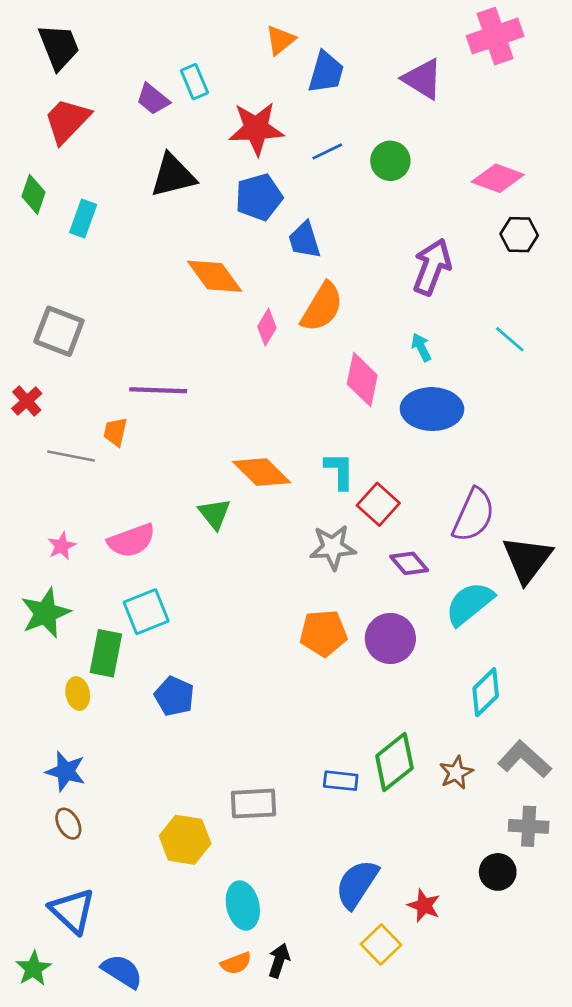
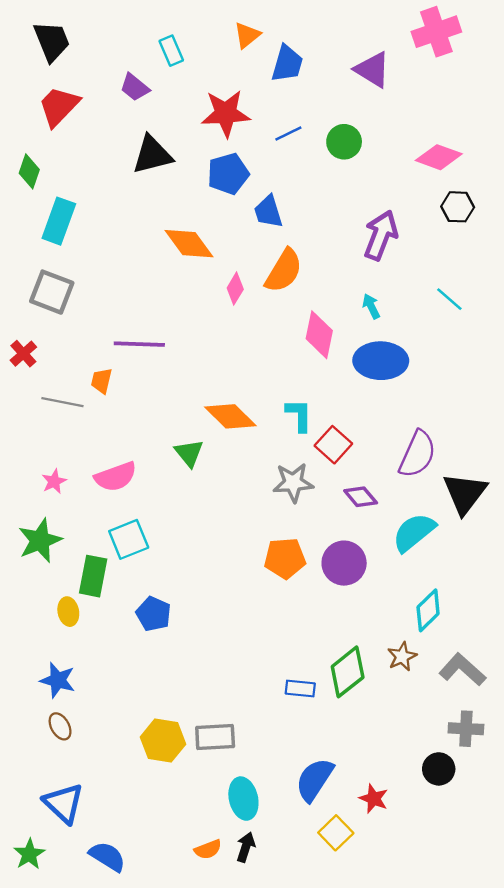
cyan rectangle: (194, 82) -> (171, 51), moved
cyan rectangle: (83, 219) -> (59, 221), moved, size x1.4
brown star: (456, 773) -> (402, 657), moved
gray rectangle: (254, 804) -> (215, 737), moved
cyan ellipse: (243, 906) -> (243, 799), moved

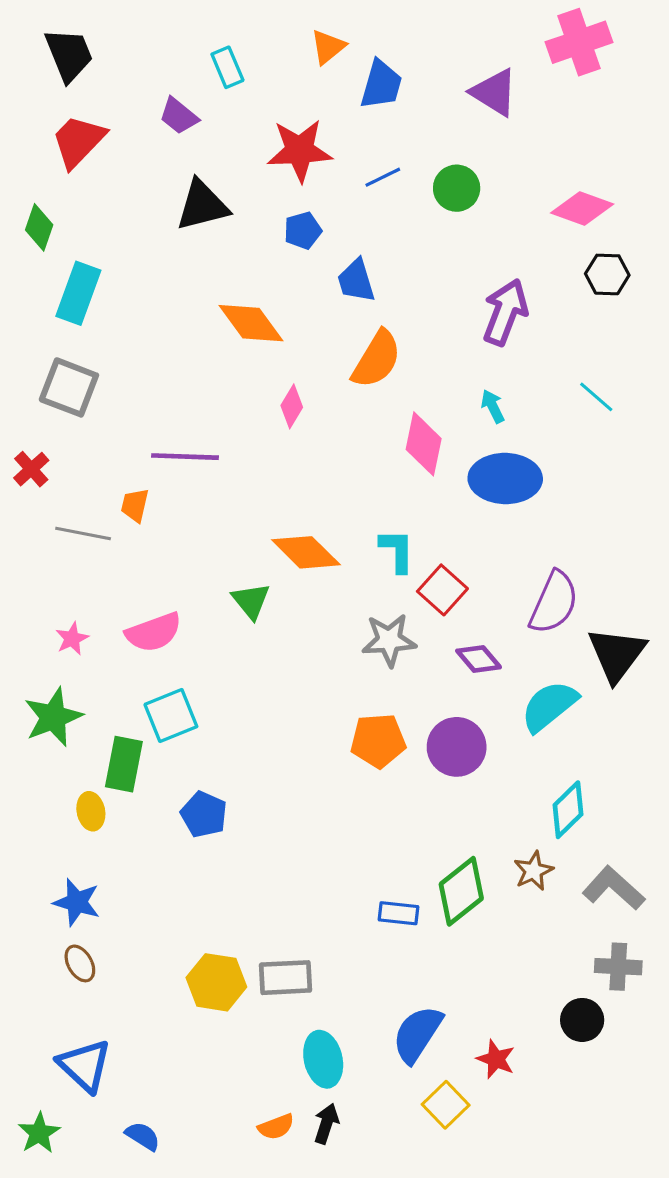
blue pentagon: (228, 174) -> (303, 231), size x0.7
pink diamond: (235, 289) -> (292, 406), moved
blue semicircle: (107, 857) -> (143, 1136), size x0.7

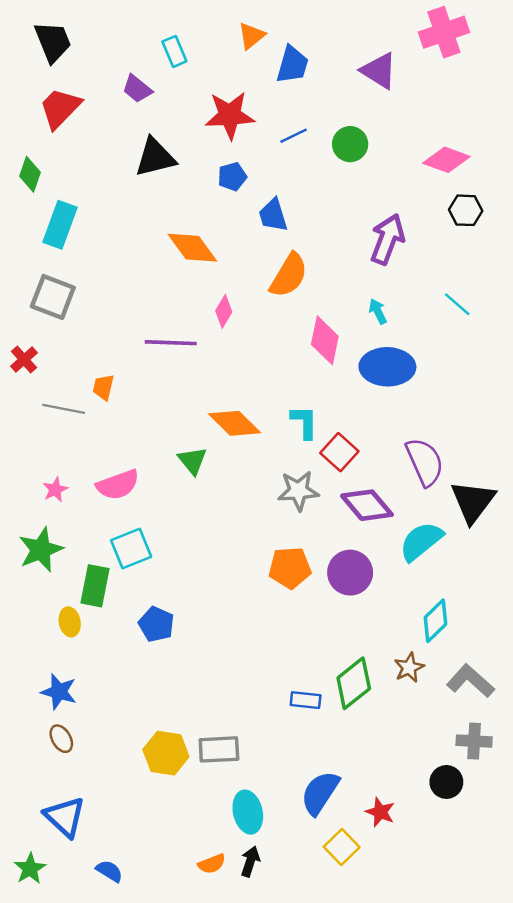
purple line: (185, 457) -> (171, 343), moved
purple semicircle: (554, 602) -> (425, 462), turned -48
purple diamond: (479, 659) -> (367, 505), size x1.5

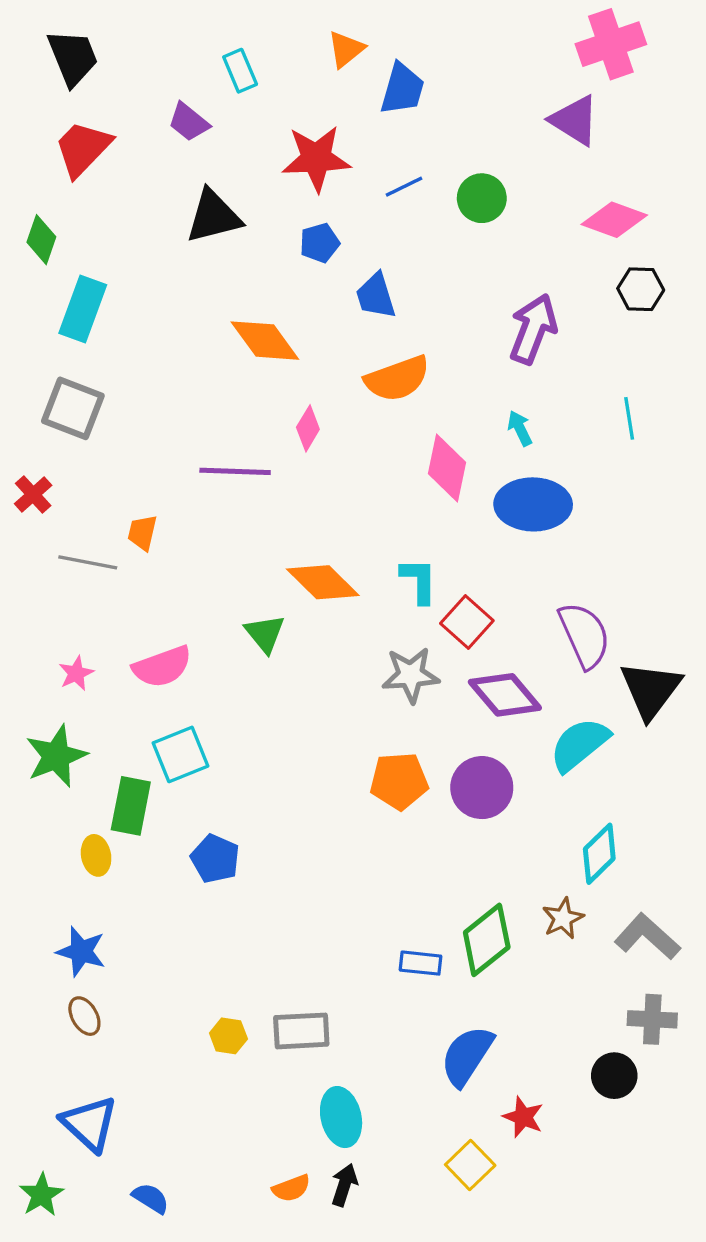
purple triangle: (379, 71) -> (574, 120), moved
orange semicircle: (289, 275) -> (397, 379), turned 39
cyan line: (457, 304) -> (629, 418), turned 40
yellow hexagon: (166, 753) -> (228, 1036), size x0.6
blue semicircle: (320, 793) -> (467, 1056), moved

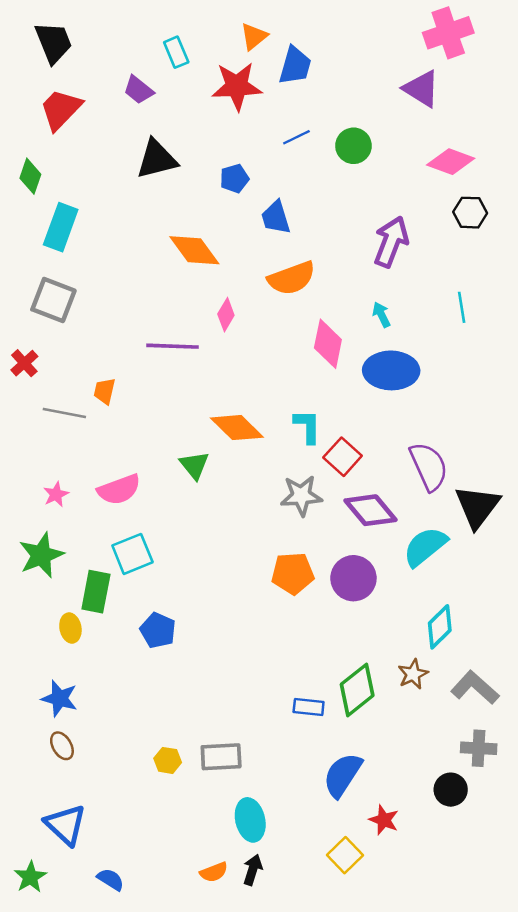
red star: (316, 158) -> (237, 86), moved

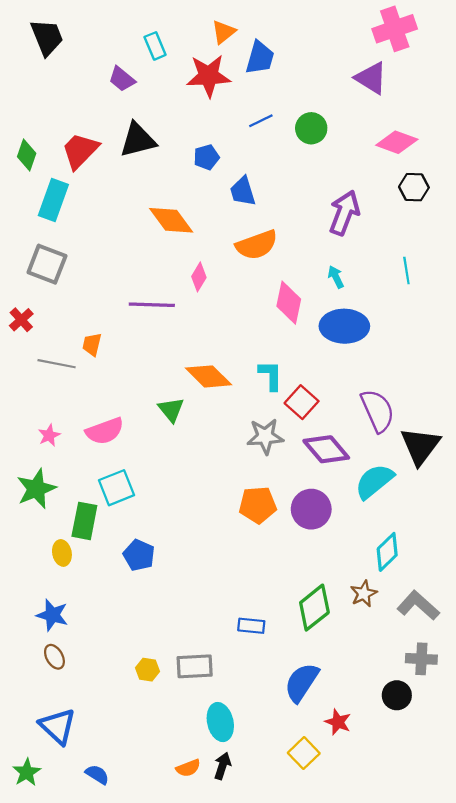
red trapezoid: (61, 109) -> (80, 151), moved
blue rectangle: (309, 707) -> (251, 626), moved

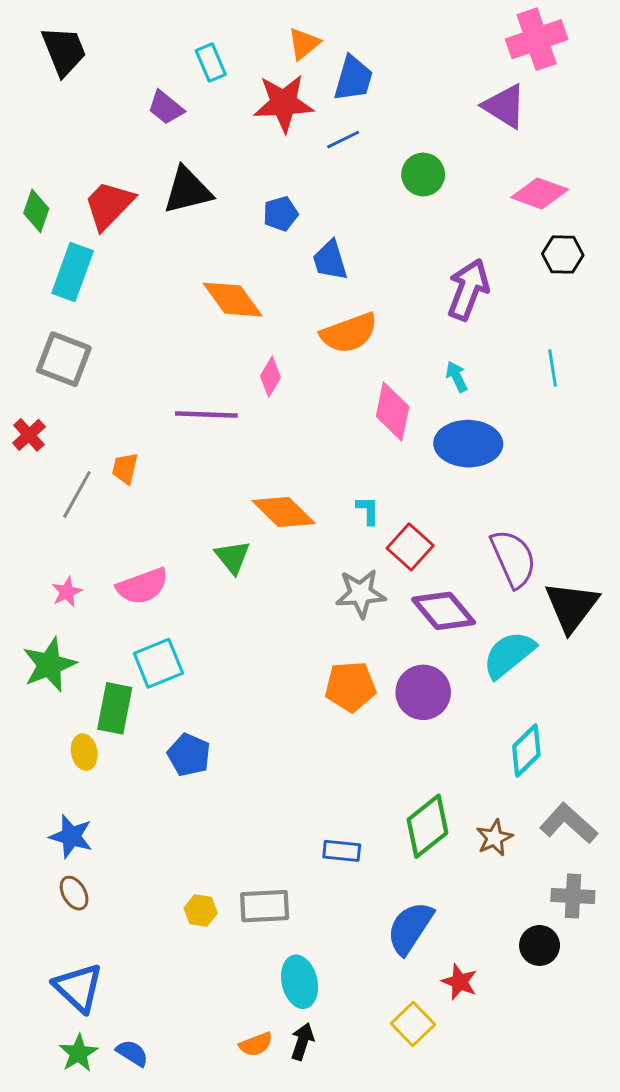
blue line: (261, 121) -> (343, 140), moved
gray line: (57, 364) -> (77, 495), turned -72
cyan L-shape: (271, 375) -> (368, 511), size x0.7
brown star: (364, 594) -> (494, 838), moved
green star: (27, 772) -> (78, 1053), moved

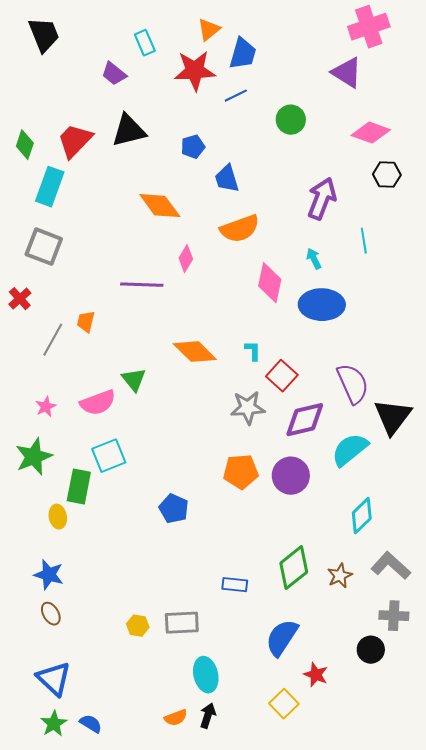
cyan line: (553, 368) -> (364, 241), moved
green triangle: (233, 557) -> (134, 380), moved
purple diamond: (444, 611) -> (305, 420), turned -63
blue pentagon: (189, 755) -> (174, 509), moved

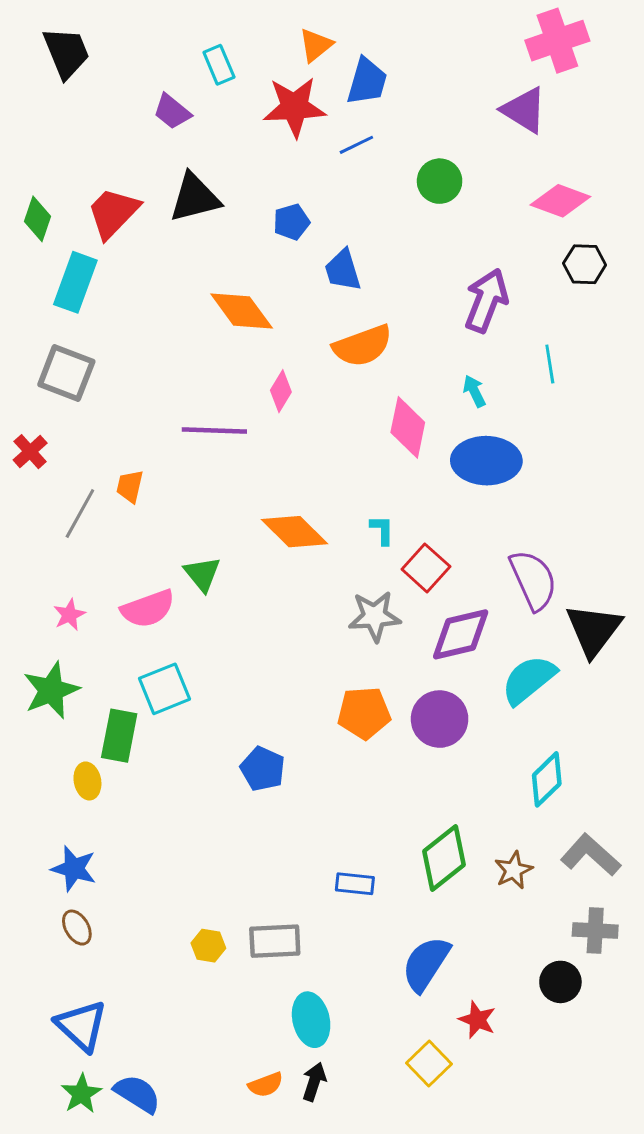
blue semicircle: (91, 724) -> (137, 1094), size x1.4

